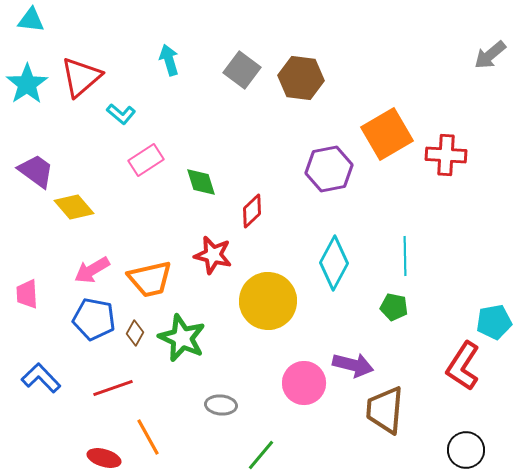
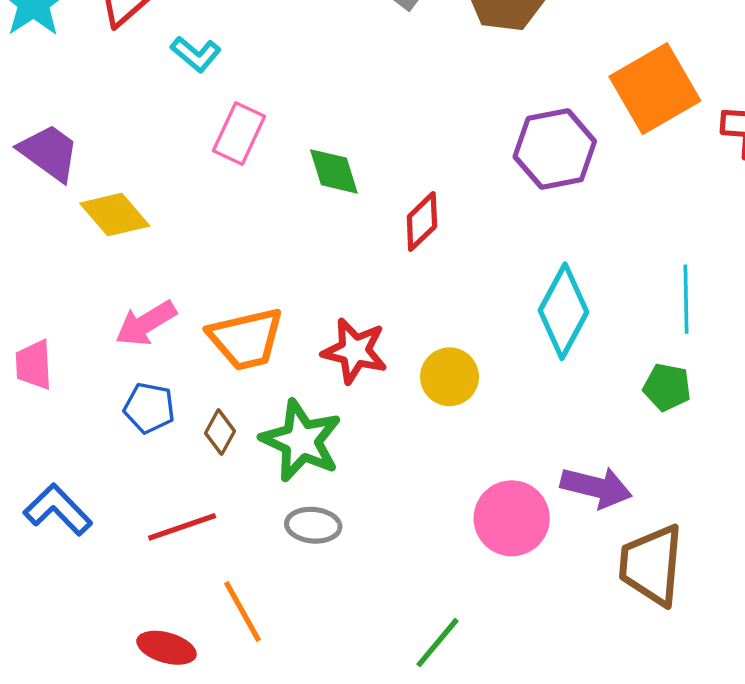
pink rectangle: (146, 160) -> (239, 133), turned -32
red star: (213, 255) -> (355, 351), moved
yellow circle: (268, 301) -> (450, 377), size x0.6
blue pentagon: (94, 319) -> (149, 408), size x0.7
gray ellipse: (221, 405) -> (313, 525), moved

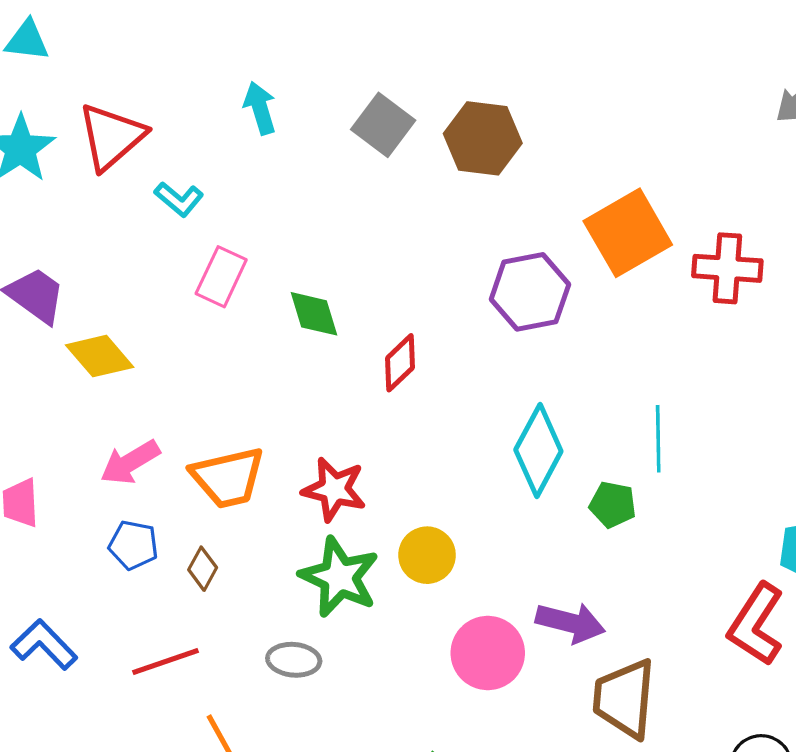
yellow circle: (450, 377) -> (427, 555), moved
green pentagon: (667, 387) -> (613, 505), moved
green star: (301, 441) -> (339, 577), moved

